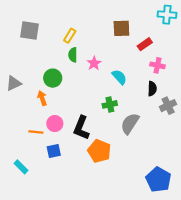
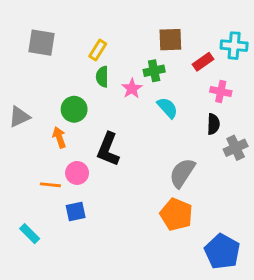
cyan cross: (167, 15) -> (234, 46), moved
green cross: (110, 104) -> (154, 71), moved
black L-shape: (81, 128) -> (108, 149), moved
orange pentagon: (99, 151) -> (176, 214), moved

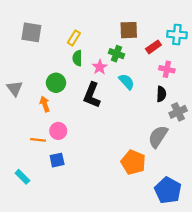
green cross: (154, 71) -> (116, 54), turned 32
gray triangle: (19, 117) -> (15, 88), turned -42
black L-shape: (108, 149) -> (92, 95), moved
gray semicircle: (182, 173) -> (158, 137), moved

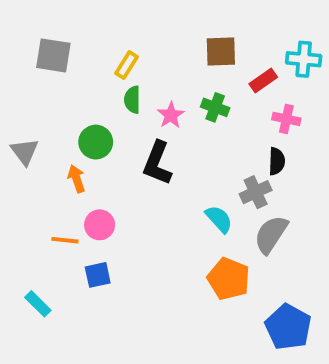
green cross: (116, 54) -> (215, 107), moved
cyan semicircle: (127, 82) -> (219, 219), moved
gray cross: (178, 112) -> (256, 192), moved

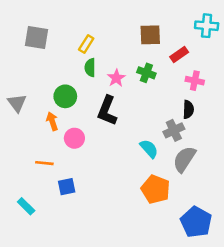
cyan cross: (304, 59) -> (207, 26), moved
pink circle: (100, 225) -> (74, 138), moved

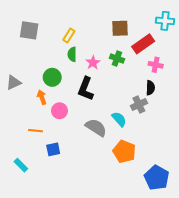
red rectangle: (179, 54) -> (143, 44), size x1.5
gray triangle: (17, 103) -> (14, 83), turned 42
gray semicircle: (184, 159) -> (96, 127), moved, turned 90

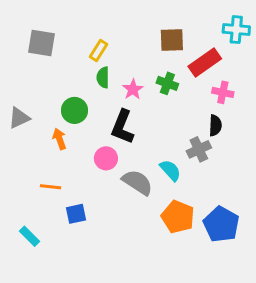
pink circle: (59, 111) -> (106, 158), moved
blue pentagon: (157, 178) -> (221, 224), moved

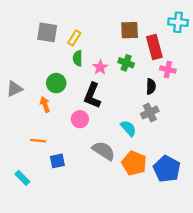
gray square: (42, 43) -> (47, 32), moved
red rectangle: (205, 62) -> (154, 47), turned -70
black semicircle: (215, 125) -> (151, 86), moved
gray semicircle: (137, 182) -> (104, 151), moved

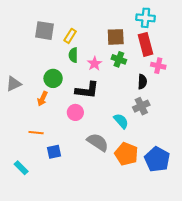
cyan cross: (178, 22) -> (146, 18), moved
brown square: (130, 30) -> (116, 37), moved
black L-shape: (92, 96) -> (87, 90), turned -105
orange arrow: (45, 105) -> (42, 99), turned -136

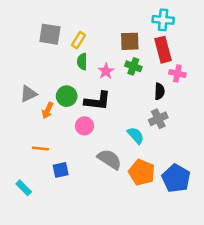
green circle: (53, 78) -> (67, 96), moved
gray triangle: (14, 84) -> (28, 94), moved

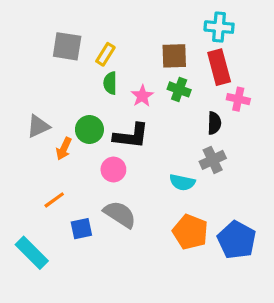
cyan semicircle: (136, 135) -> (182, 182), turned 144
orange line: (40, 149) -> (54, 200), turned -42
gray semicircle: (109, 159) -> (120, 214), moved
cyan rectangle: (24, 188) -> (32, 253), size x1.5

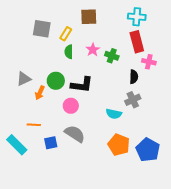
brown square: (174, 56) -> (89, 17), moved
pink star: (142, 96) -> (93, 50), moved
orange line: (54, 200) -> (34, 125), turned 40
cyan rectangle: (32, 253) -> (17, 145), moved

